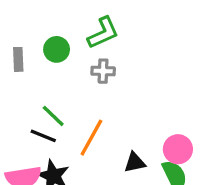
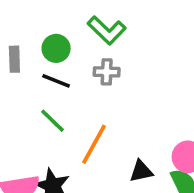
green L-shape: (103, 33) -> (107, 30), turned 68
black line: (43, 136) -> (56, 81), moved

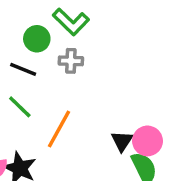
green circle: (56, 48) -> (37, 39), moved
black triangle: (141, 171) -> (122, 141), moved, turned -45

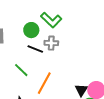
black line: (23, 69) -> (35, 49), moved

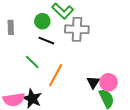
gray cross: (51, 43) -> (77, 29), moved, size x1.6

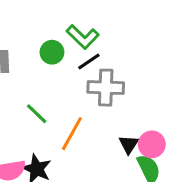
gray cross: (77, 29) -> (106, 88), moved
black line: (46, 41) -> (89, 61), moved, turned -56

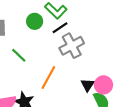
gray cross: (106, 88) -> (72, 46), turned -30
green line: (37, 114) -> (19, 55), moved

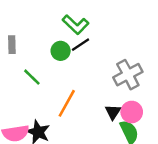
green circle: (35, 21) -> (61, 51), moved
gray cross: (72, 46) -> (128, 75), moved

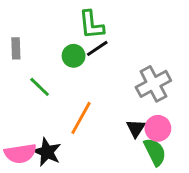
green L-shape: (76, 25) -> (91, 25), turned 40

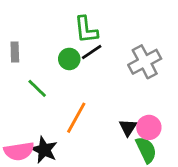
gray cross: (153, 84) -> (145, 62), moved

